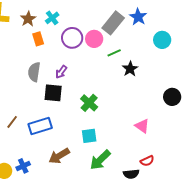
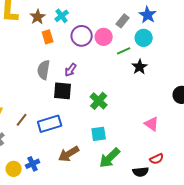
gray rectangle: (113, 23) -> (123, 21), size x0.6
cyan circle: (162, 40) -> (144, 38), moved

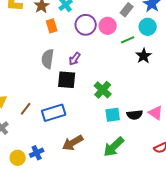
cyan square: (99, 134) -> (113, 115), moved
black semicircle: (141, 172) -> (135, 115), moved

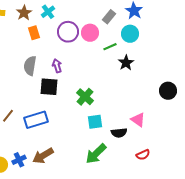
purple arrow: (75, 59) -> (57, 66), turned 128
black semicircle: (135, 115) -> (119, 133), moved
brown arrow: (73, 143) -> (43, 156), moved

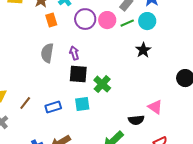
green line: (110, 47) -> (127, 23), moved
black square: (49, 87) -> (78, 74), moved
blue rectangle: (36, 120) -> (53, 107), size x0.7
cyan square: (95, 122) -> (82, 104), moved

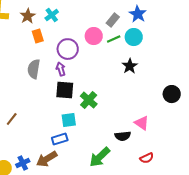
purple circle: (85, 19) -> (68, 49), moved
blue rectangle: (53, 107) -> (60, 139), moved

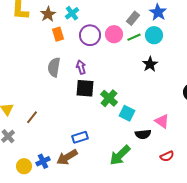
purple circle: (68, 49) -> (90, 35), moved
cyan square: (69, 120) -> (127, 113), moved, turned 35

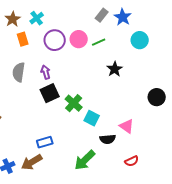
gray rectangle: (133, 18) -> (102, 15), moved
cyan circle: (154, 35) -> (140, 40), moved
black square: (85, 88) -> (50, 93), turned -30

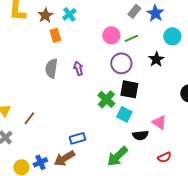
purple circle: (55, 40) -> (121, 63), moved
black star: (115, 69) -> (156, 59), moved
black square: (50, 93) -> (129, 89), moved, turned 36

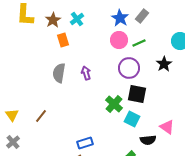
blue star: (155, 13) -> (120, 18), moved
brown line: (29, 118) -> (41, 116), moved

